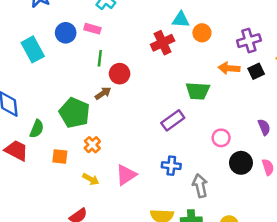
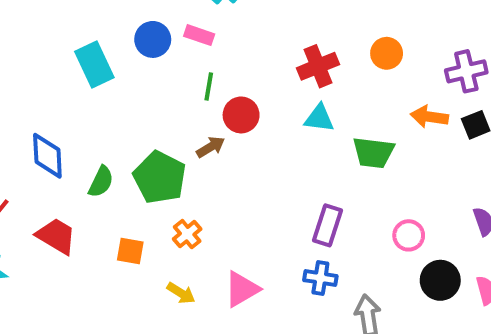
cyan triangle: (181, 20) -> (319, 118), moved
purple rectangle: (173, 120) -> (328, 225), moved, turned -40
green semicircle: (37, 129) -> (101, 182), moved

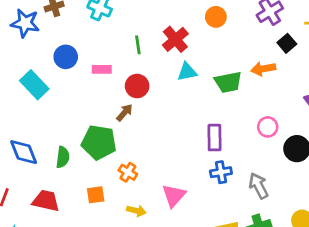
pink rectangle: (199, 35) -> (102, 69), moved
green line: (209, 87) -> (138, 45), moved
orange arrow: (429, 117) -> (263, 69), moved

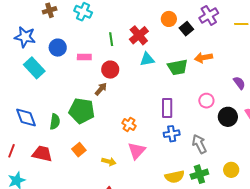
blue star: (25, 23) -> (25, 37), moved
black square: (287, 43) -> (186, 29), moved
orange cross: (128, 172) -> (129, 124), moved
orange square: (96, 195) -> (79, 150), turned -32

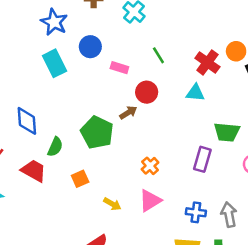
red cross: (139, 35) -> (207, 62), moved, turned -30
green line: (111, 39) -> (158, 55), turned -40
green trapezoid: (178, 67) -> (227, 132), moved
green semicircle: (55, 122) -> (55, 147), moved
blue cross: (172, 134) -> (196, 212), moved

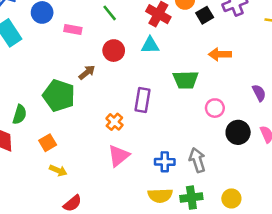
red circle: (147, 92) -> (114, 51), moved
purple rectangle: (202, 159) -> (143, 100), moved
yellow arrow: (112, 204) -> (58, 170), moved

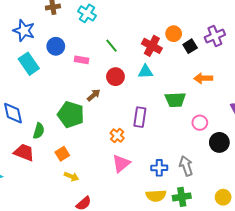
yellow circle: (231, 198) -> (223, 197), moved

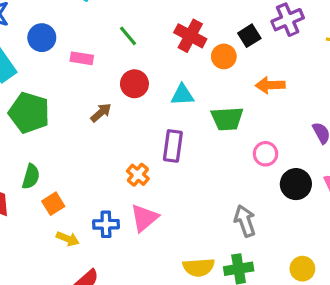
orange circle: (174, 34) -> (224, 56), moved
cyan triangle: (145, 72) -> (182, 95), moved
green pentagon: (71, 115) -> (29, 113), moved
green semicircle: (39, 131) -> (31, 177), moved
blue cross: (159, 168) -> (106, 224), moved

